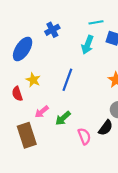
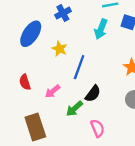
yellow star: (33, 80) -> (59, 49), moved
pink arrow: (42, 112) -> (53, 91), moved
black semicircle: (106, 128) -> (93, 94), moved

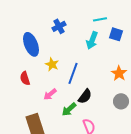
blue ellipse: (31, 34) -> (31, 44), turned -55
yellow star: (59, 49) -> (52, 64), moved
red semicircle: (25, 82) -> (25, 78), moved

